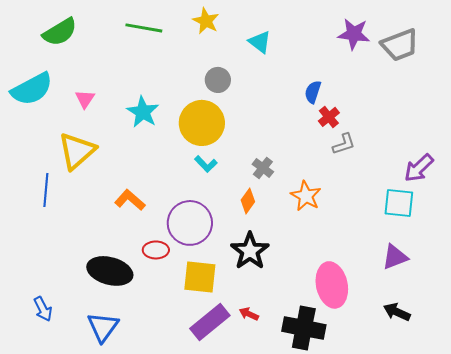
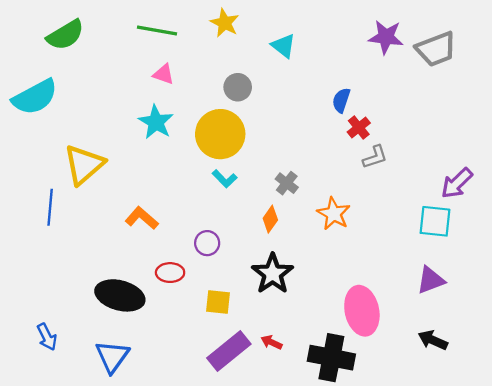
pink triangle: (85, 99) -> (164, 74), moved, turned -45
purple circle: (190, 223) -> (207, 243), size x0.5
yellow square: (200, 277) -> (218, 302), size x0.7

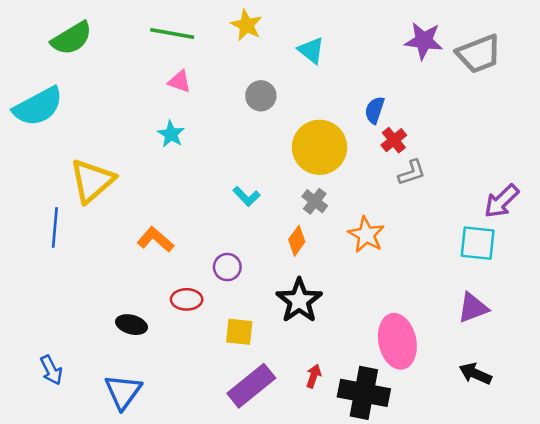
cyan star: (156, 122) -> (171, 134), size x0.7
yellow circle: (220, 134) -> (320, 147), moved
black ellipse: (120, 295) -> (131, 325), size x0.6
red arrow: (271, 342) -> (314, 376), moved, turned 84

